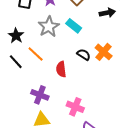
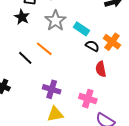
cyan rectangle: (74, 26) -> (81, 29), moved
black star: (16, 36) -> (22, 17), moved
red semicircle: (61, 69) -> (101, 69), moved

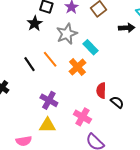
orange cross: (112, 42) -> (77, 67), moved
black semicircle: (92, 46) -> (117, 102), moved

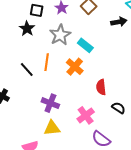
orange line: (50, 59) -> (47, 62), turned 54
black semicircle: (117, 102) -> (118, 108), moved
pink cross: (82, 117) -> (86, 115), turned 30

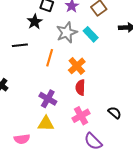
cyan rectangle: (85, 45) -> (91, 34), moved
black line: (27, 70) -> (20, 45), moved, turned -63
red semicircle: (101, 87) -> (80, 87), moved

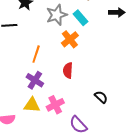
orange line: (50, 58) -> (36, 54), moved
orange cross: (77, 66) -> (70, 39), moved
pink cross: (81, 116) -> (55, 105), moved

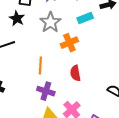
cyan rectangle: (80, 18) -> (85, 18), moved, turned -56
orange cross: (70, 39) -> (69, 43), turned 30

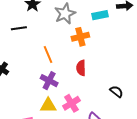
orange line: (40, 65) -> (48, 54), turned -36

